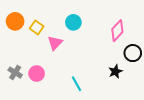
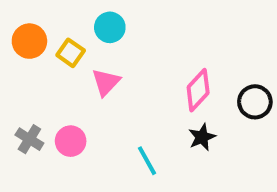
cyan circle: (73, 22) -> (110, 27), moved
pink diamond: (117, 31) -> (198, 90), moved
black star: (115, 71) -> (202, 137), moved

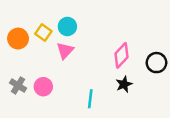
cyan circle: (110, 27) -> (67, 26), moved
orange circle: (29, 41) -> (18, 39), moved
cyan line: (147, 161) -> (90, 99), turned 36

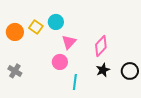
pink triangle: (65, 51) -> (69, 42), moved
black circle: (156, 63) -> (130, 71), moved
pink circle: (43, 87) -> (60, 62), moved

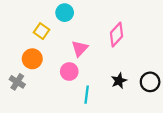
cyan circle: (56, 22) -> (65, 13), moved
orange circle: (15, 32) -> (32, 59), moved
pink diamond: (101, 46) -> (117, 35), moved

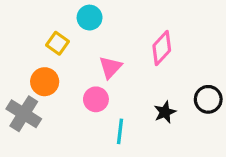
gray cross: (17, 82) -> (24, 114), size x1.5
black circle: (150, 82) -> (208, 99), moved

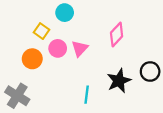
pink circle: (96, 99) -> (58, 48), moved
black star: (165, 112) -> (119, 81), size x1.5
gray cross: (24, 114) -> (17, 96), moved

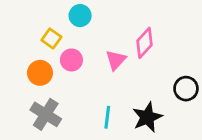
pink triangle: (80, 48) -> (116, 60), moved
black star: (119, 81) -> (147, 117), moved
gray cross: (17, 96) -> (46, 114), moved

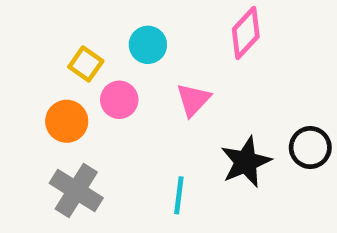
cyan circle: (80, 16) -> (148, 45), moved
pink diamond: (144, 43) -> (246, 33), moved
black star: (147, 117) -> (246, 162), moved

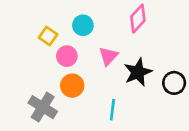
orange circle: (67, 121) -> (72, 86), moved
black star: (246, 162) -> (138, 72), moved
cyan line: (179, 195) -> (112, 110), moved

